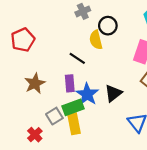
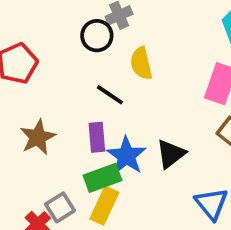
black circle: (108, 26) -> (97, 36), moved
gray square: (54, 116) -> (60, 207), moved
yellow rectangle: (74, 124) -> (104, 206), turned 36

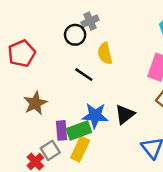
purple rectangle: (97, 137) -> (61, 130), moved
blue star: (126, 156) -> (95, 116), turned -30

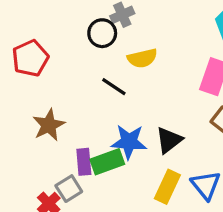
yellow semicircle: (105, 53) -> (142, 58), turned -90
yellow rectangle: (80, 149) -> (167, 187), moved

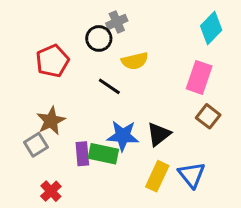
red pentagon: (30, 58) -> (52, 61), moved
green rectangle: (107, 162) -> (103, 154), turned 32
gray square: (69, 189) -> (36, 145), moved

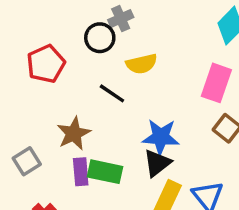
brown star: (51, 121) -> (74, 133), moved
black triangle: (159, 134) -> (157, 163), moved
blue star: (123, 136) -> (161, 137), moved

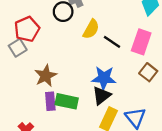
yellow semicircle: (142, 64) -> (91, 29), turned -48
black line: (112, 93) -> (112, 42), moved
gray square: (27, 161) -> (18, 48), moved

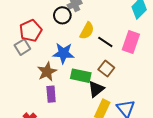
brown square: (148, 72) -> (106, 69), moved
blue star: (104, 78) -> (63, 53), moved
green rectangle: (67, 101) -> (81, 76), moved

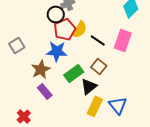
red pentagon: (31, 31) -> (65, 29), moved
green rectangle: (81, 76) -> (74, 73), turned -48
purple rectangle: (51, 94) -> (45, 91), turned -35

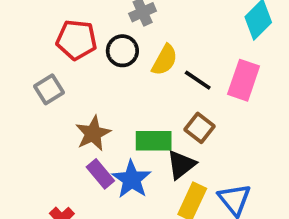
black circle: (56, 14) -> (122, 51), moved
red pentagon: (65, 29) -> (76, 40), moved, turned 30
blue star: (57, 51) -> (132, 179), moved, turned 30
green rectangle: (74, 73) -> (154, 141), turned 36

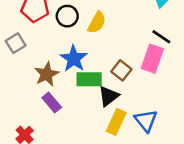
black line: (198, 80) -> (161, 37), moved
pink rectangle: (244, 80) -> (152, 59), moved
blue star: (132, 179) -> (74, 59), moved

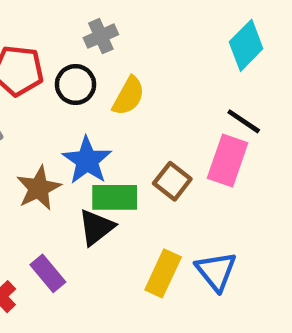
black triangle: (108, 96) -> (96, 227), moved
purple rectangle: (52, 103) -> (48, 273), moved

